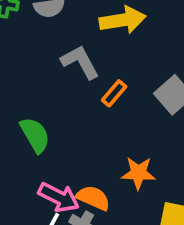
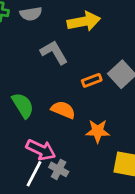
orange rectangle: (114, 93) -> (92, 80), moved, turned 30
orange semicircle: (93, 198) -> (63, 110), moved

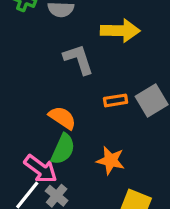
green semicircle: (23, 105) -> (63, 149), moved, turned 44
orange semicircle: (63, 110) -> (62, 118), moved

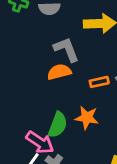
orange semicircle: (62, 118) -> (59, 72), moved, turned -45
orange star: (111, 160) -> (87, 118), moved

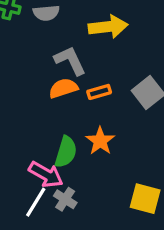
orange rectangle: (99, 82) -> (99, 92), moved
orange star: (87, 118) -> (100, 141), turned 30

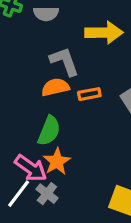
orange star: (100, 141) -> (57, 162), moved
green semicircle: (66, 152) -> (49, 131), moved

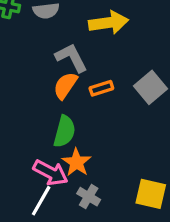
orange semicircle: (55, 87) -> (65, 86), turned -36
gray cross: (47, 194) -> (89, 197), moved

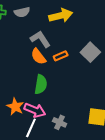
orange semicircle: (65, 86) -> (38, 56), turned -66
orange star: (76, 162) -> (15, 107), moved

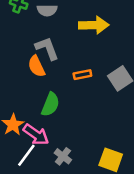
gray L-shape: (40, 39) -> (47, 48), moved
orange semicircle: (38, 56) -> (36, 66), moved

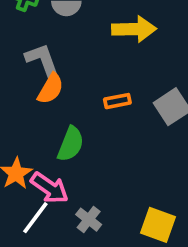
gray L-shape: (47, 48) -> (42, 60), moved
orange semicircle: (36, 66) -> (51, 89), turned -125

